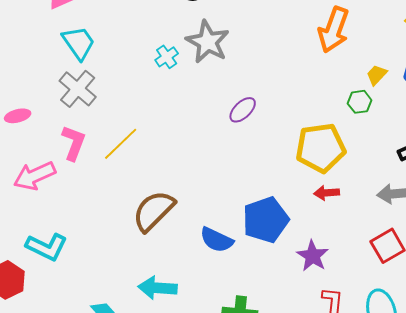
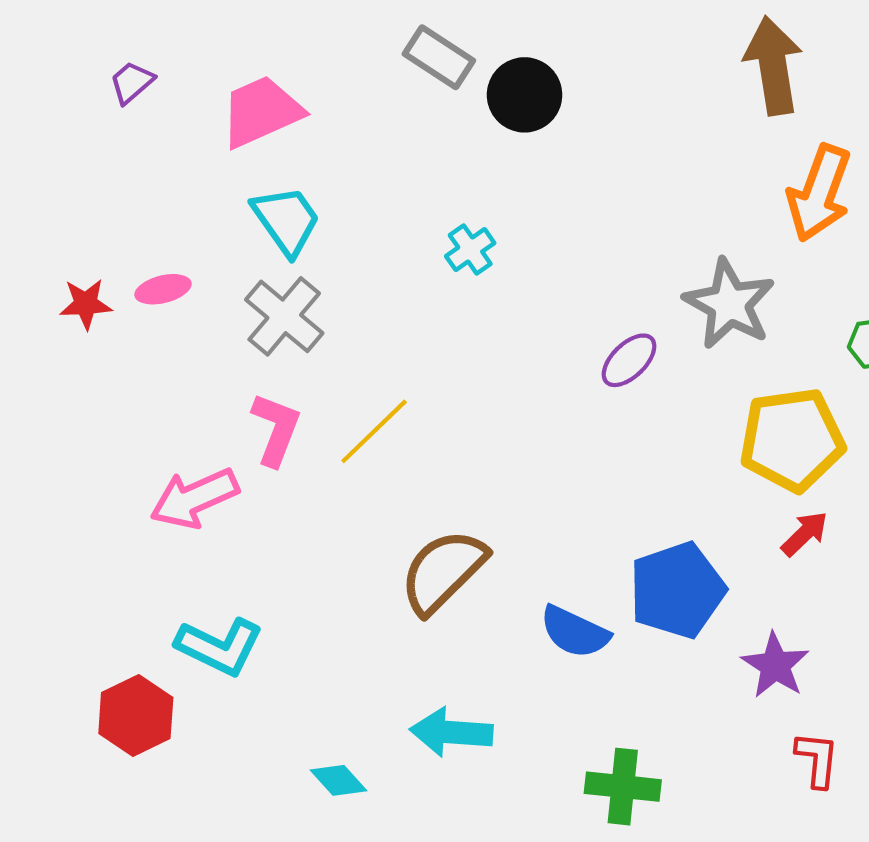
gray star: (208, 42) -> (729, 304), moved
pink ellipse: (18, 116) -> (163, 289), moved
red arrow: (327, 193) -> (805, 534), turned 140

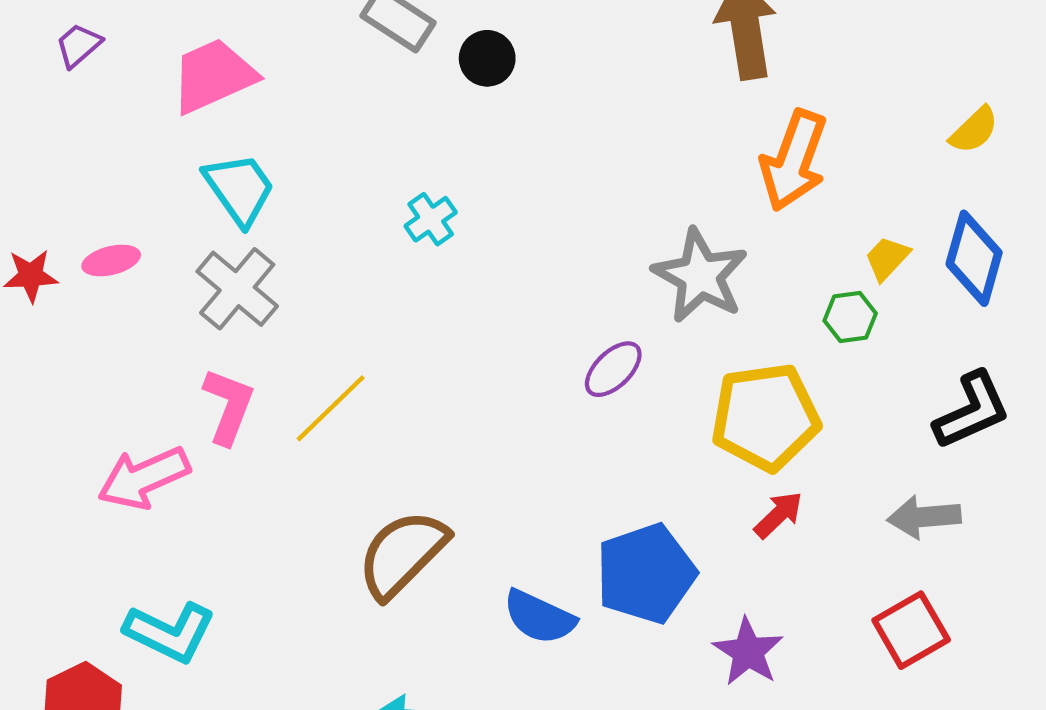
black circle: (525, 95) -> (487, 58), size x0.7
purple ellipse: (629, 360) -> (613, 369), moved

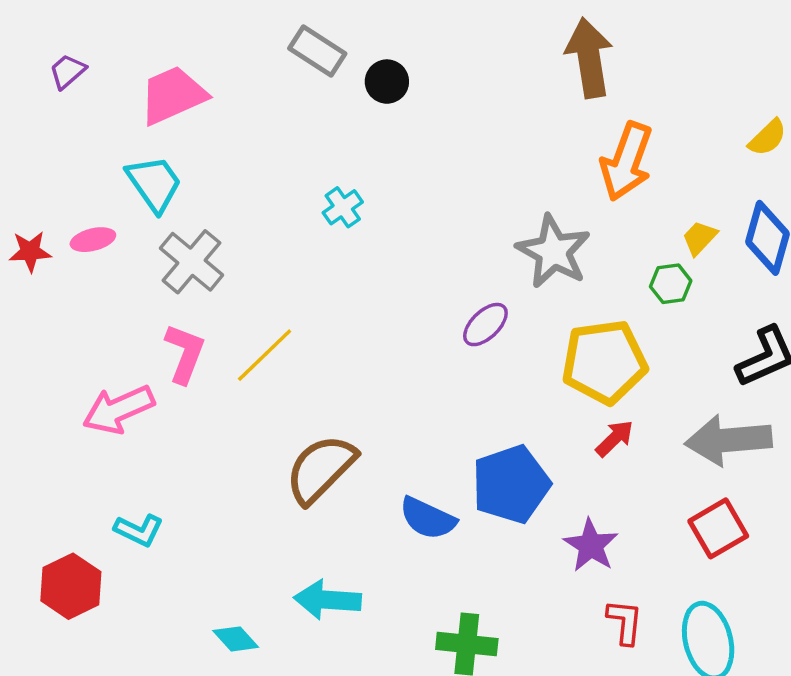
cyan trapezoid: (239, 189) -> (154, 184), moved
gray arrow: (924, 517) -> (728, 440), size x1.5
cyan L-shape: (170, 632) -> (139, 530), size x0.7

